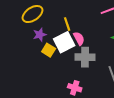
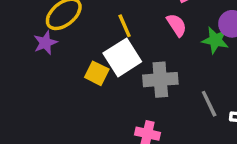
purple star: (40, 35) -> (45, 43), moved
pink semicircle: (79, 38) -> (177, 25), moved

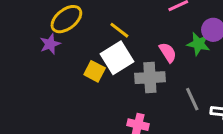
pink semicircle: (177, 25) -> (168, 52), moved
yellow line: (125, 26) -> (119, 30), turned -30

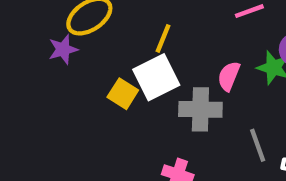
yellow line: (119, 30) -> (163, 38), turned 70
pink semicircle: (168, 52) -> (229, 76), turned -130

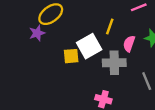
yellow line: (163, 38) -> (110, 26), moved
yellow square: (123, 94) -> (71, 56), turned -35

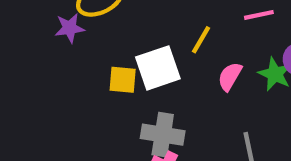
gray cross: (114, 63) -> (163, 135), moved

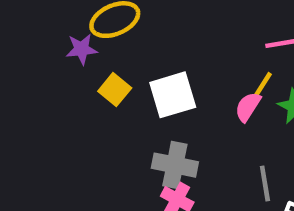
yellow line: (201, 40) -> (262, 86), moved
yellow square: (123, 80) -> (115, 90), moved, turned 32

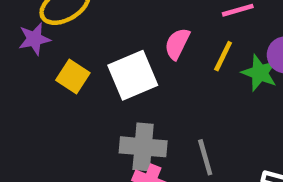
pink semicircle: (248, 107) -> (177, 44), moved
gray line: (265, 183) -> (205, 157), moved

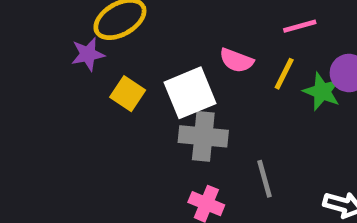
pink semicircle: (177, 44) -> (236, 60), turned -96
gray cross: (143, 147) -> (203, 136), moved

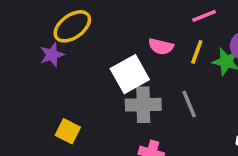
yellow square: (128, 94) -> (68, 131), moved
gray line: (265, 179) -> (189, 104), moved

